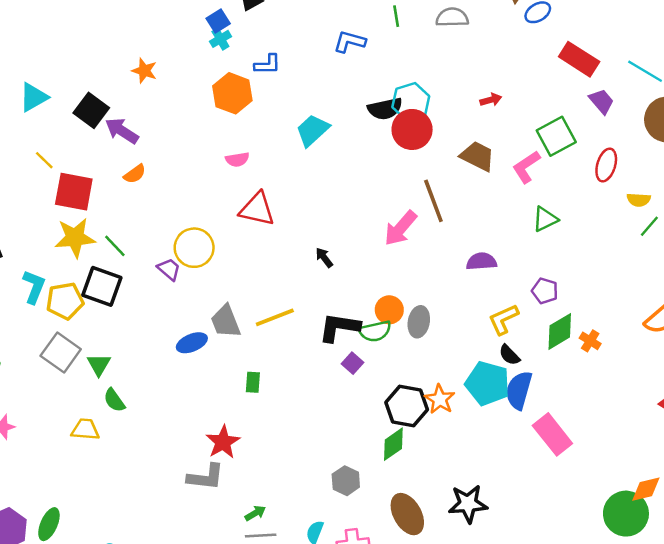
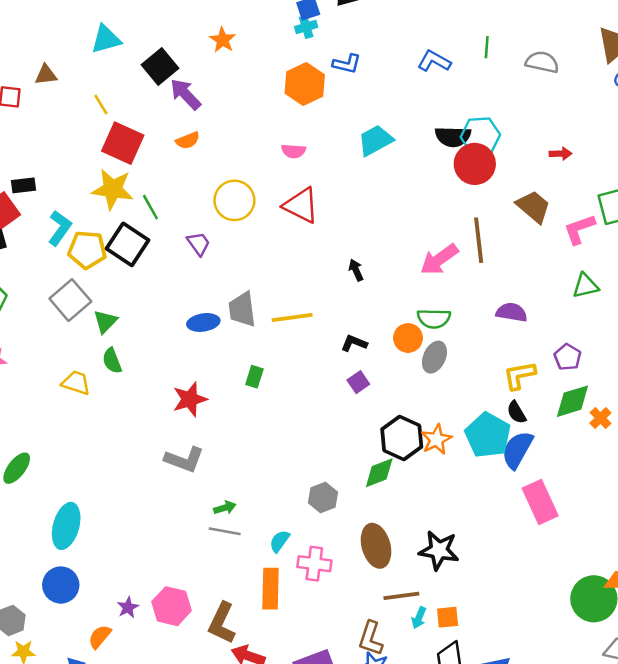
yellow circle: (194, 248) -> (234, 200), moved
black L-shape: (339, 327) -> (354, 343), size x0.6
green semicircle: (375, 331) -> (434, 318), moved
red star: (223, 442) -> (190, 399), moved

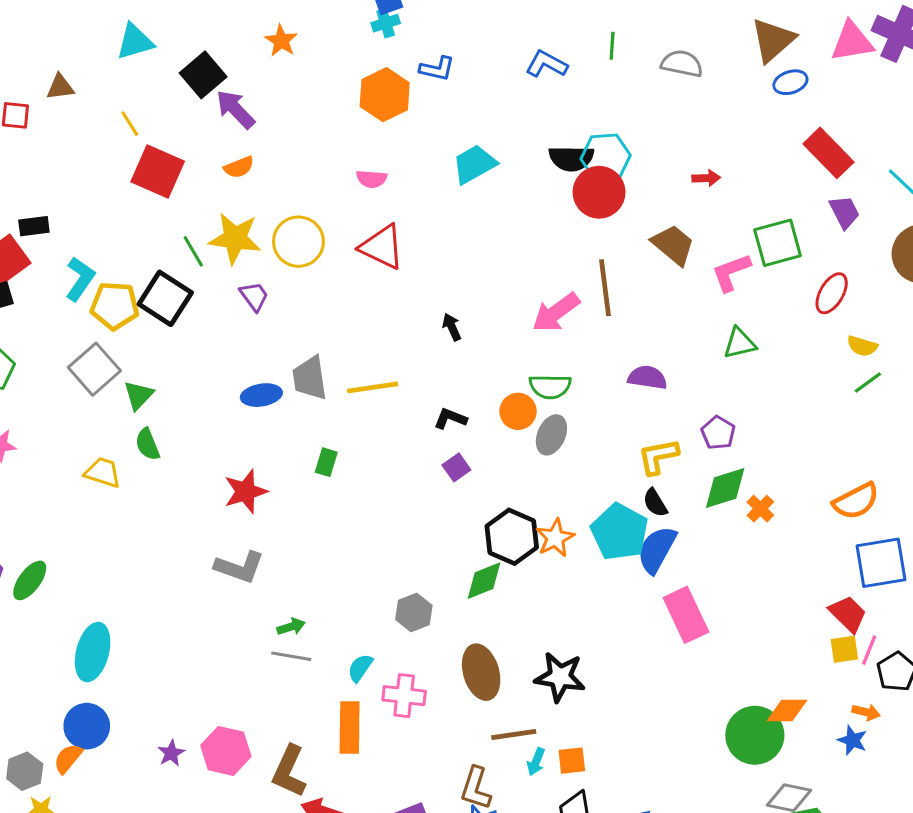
yellow star: (113, 189) -> (235, 238), moved
orange semicircle: (100, 637) -> (68, 758), moved

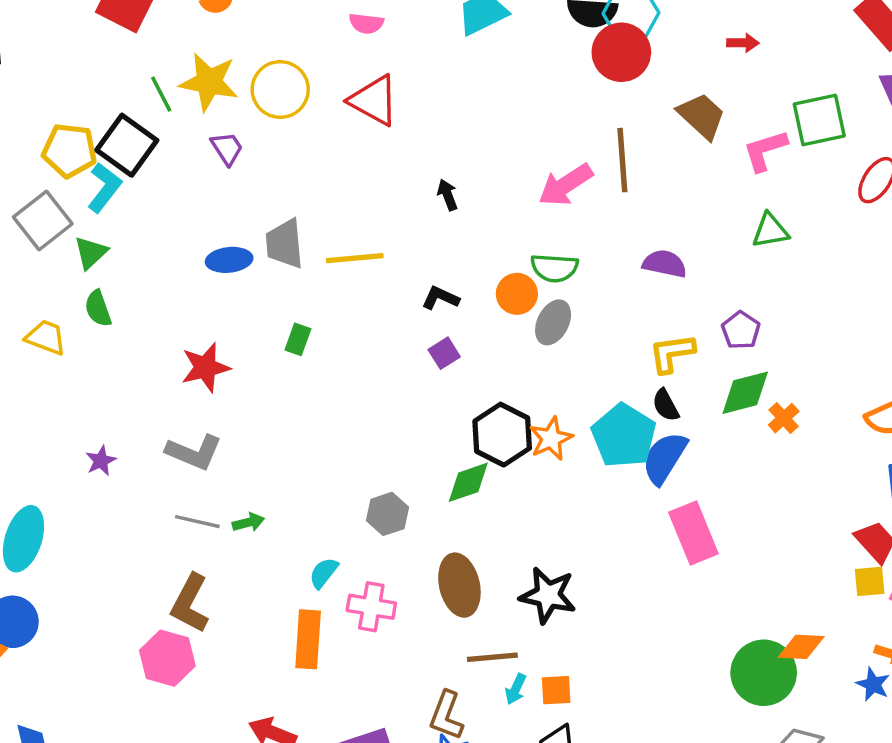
cyan L-shape: (80, 279) -> (104, 188), moved
gray line: (291, 656) -> (197, 522), moved
purple star: (171, 753) -> (101, 461), moved
brown L-shape: (289, 771) -> (190, 603), moved

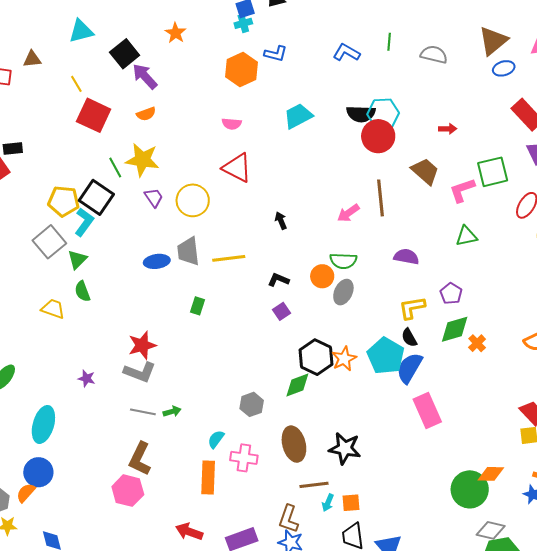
yellow circle: (280, 89) -> (193, 200), moved
pink arrow: (566, 185) -> (348, 213), size x0.7
red star: (205, 367) -> (142, 345), moved
purple star: (101, 461) -> (87, 379), turned -30

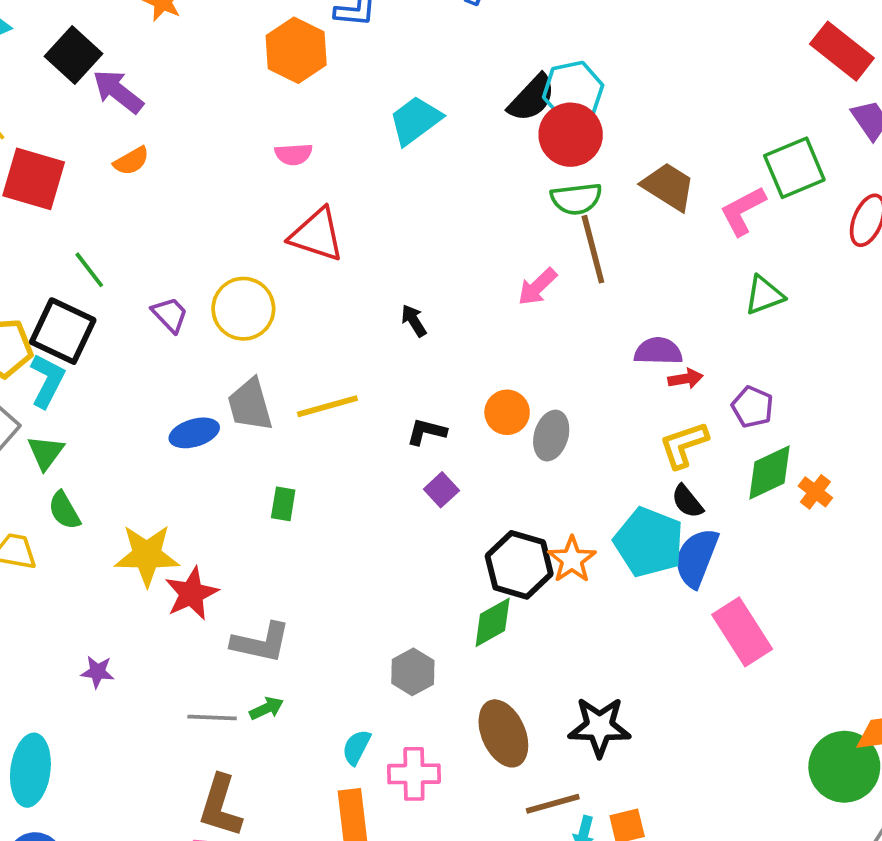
black semicircle: (361, 114) -> (532, 98), turned -40
red arrow: (448, 129) -> (685, 379), moved
yellow star: (142, 160) -> (147, 555), moved
green semicircle: (343, 261) -> (576, 199), moved
gray L-shape: (140, 372) -> (261, 642), moved

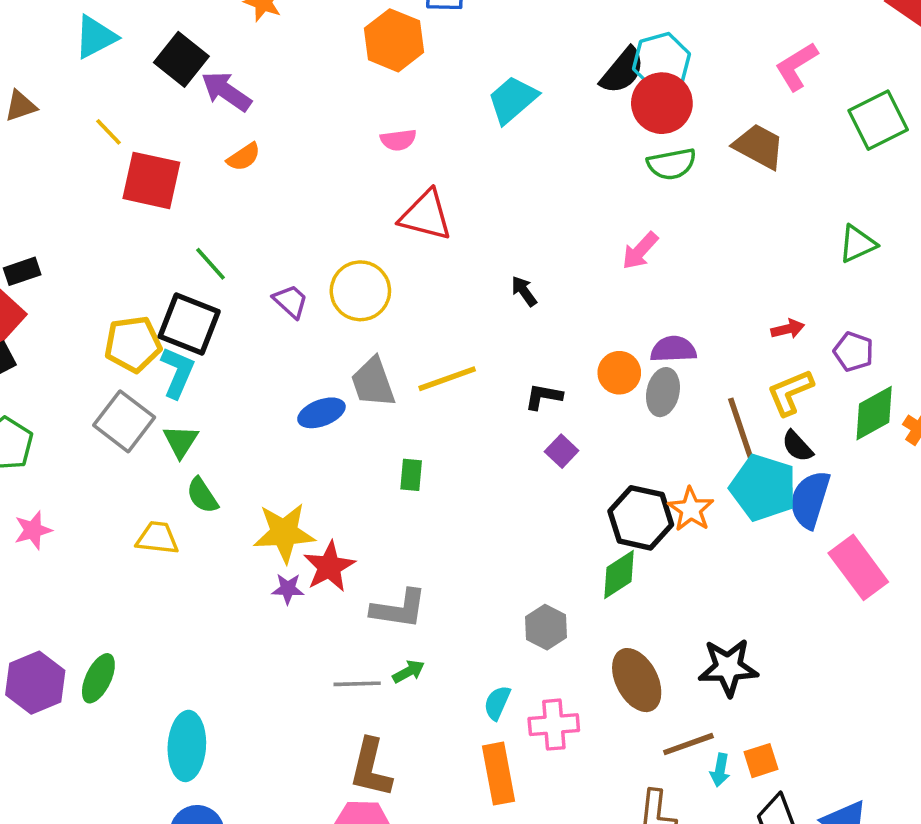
pink L-shape: (743, 211) -> (796, 66), moved
brown line: (593, 249) -> (741, 430), moved
purple semicircle: (658, 351) -> (673, 349), moved
purple star: (97, 672) -> (288, 589), moved

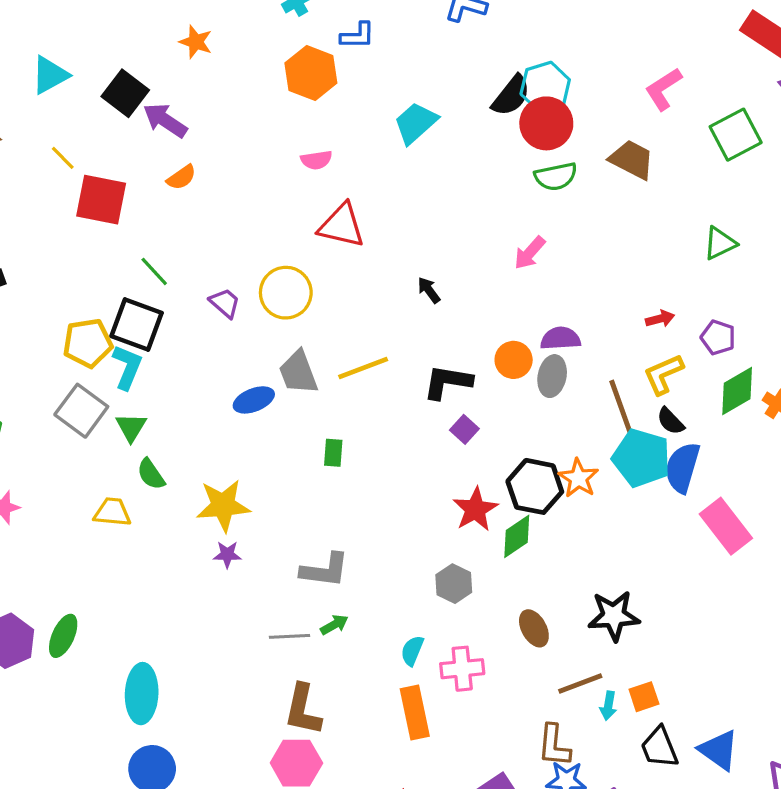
black L-shape: (543, 397) -> (448, 382), size x1.5
red star: (329, 567) -> (475, 509), moved
brown ellipse: (637, 680) -> (534, 628), size x0.7

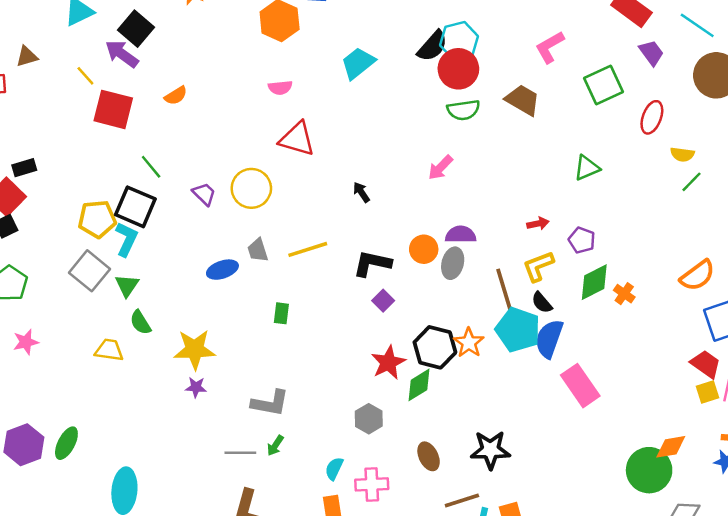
purple arrow: (165, 120) -> (122, 54), moved
gray trapezoid: (298, 372) -> (258, 250), size x0.7
green arrow: (334, 625) -> (275, 446), turned 150

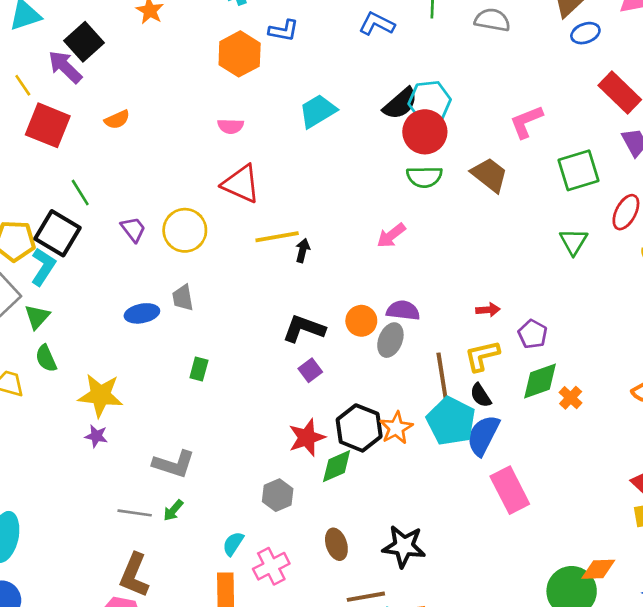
green triangle: (587, 168) -> (574, 242), moved, turned -44
black arrow: (361, 192) -> (303, 250), turned 40
yellow line: (308, 249) -> (277, 237), moved
pink cross: (372, 484) -> (271, 566), turned -32

